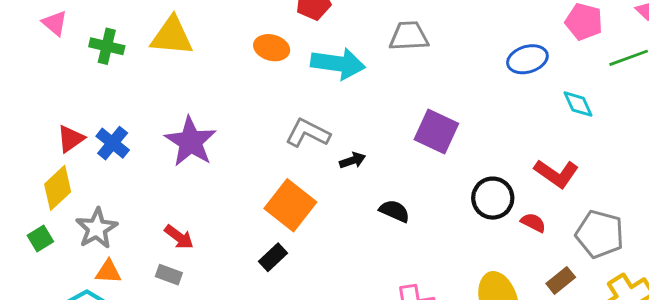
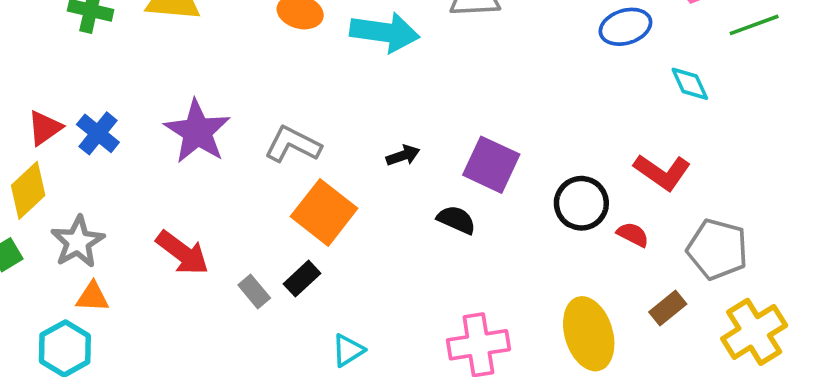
purple square: (436, 132) -> (491, 165), moved
gray L-shape: (308, 133) -> (293, 144), moved
red arrow: (179, 237) -> (183, 253), size x1.4
gray rectangle: (169, 275) -> (254, 291), moved, turned 30

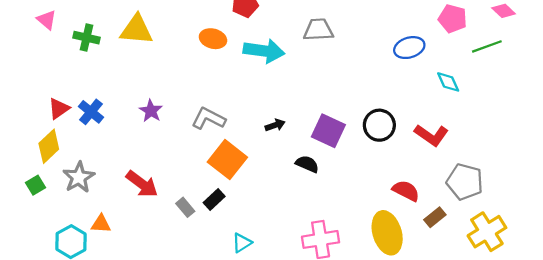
purple star: (197, 132) -> (151, 111), size x0.6
black circle: (581, 203) -> (379, 125), moved
red semicircle: (633, 234) -> (406, 191), moved, size x1.4
orange triangle: (92, 297) -> (101, 224), moved

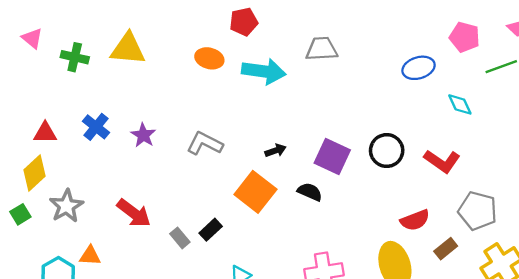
red triangle: (59, 109) -> (45, 133), turned 35
blue cross: (91, 112) -> (96, 127), moved
orange square: (227, 160) -> (255, 192), moved
red semicircle: (406, 191) -> (415, 220), turned 132

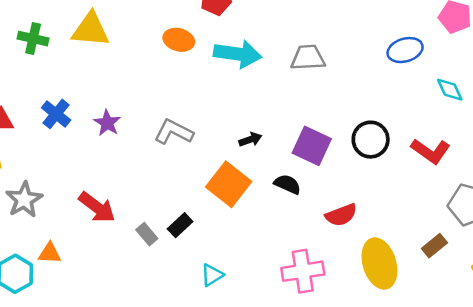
gray trapezoid: (322, 49) -> (308, 58), moved
red semicircle: (415, 220) -> (341, 215), moved

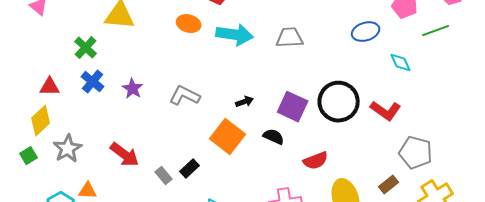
green cross: (33, 39) -> (86, 48), moved, turned 30
black circle: (371, 140) -> (339, 102), size x1.4

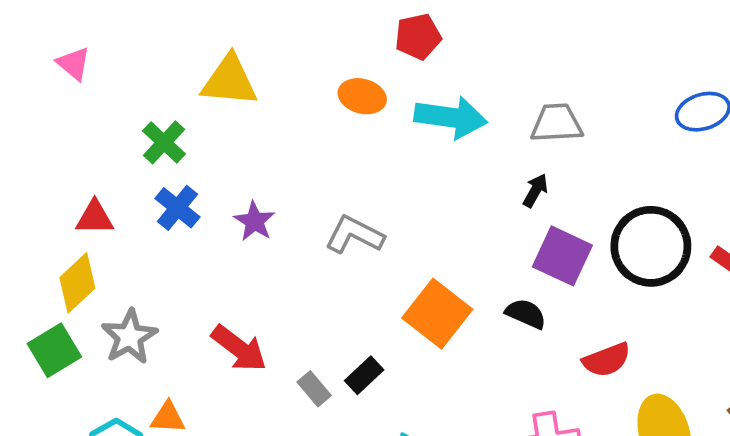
black arrow: (245, 102) -> (535, 191), moved, turned -42
green square: (29, 156) -> (54, 350), size x1.5

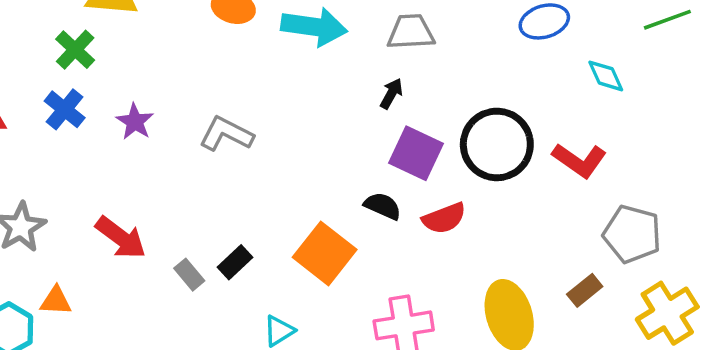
green cross: (164, 142) -> (75, 50), moved
orange square: (437, 314) -> (325, 253), moved
red semicircle: (607, 360) -> (444, 218), moved

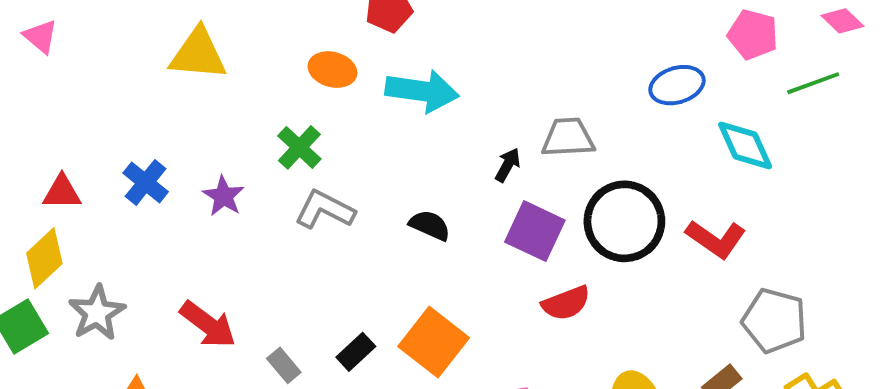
gray trapezoid: (411, 32) -> (568, 138), moved
green cross: (75, 50) -> (299, 147), moved
cyan diamond: (606, 76) -> (745, 145), size x1.4
black semicircle: (383, 206) -> (430, 225), moved
black rectangle: (235, 262) -> (356, 352), moved

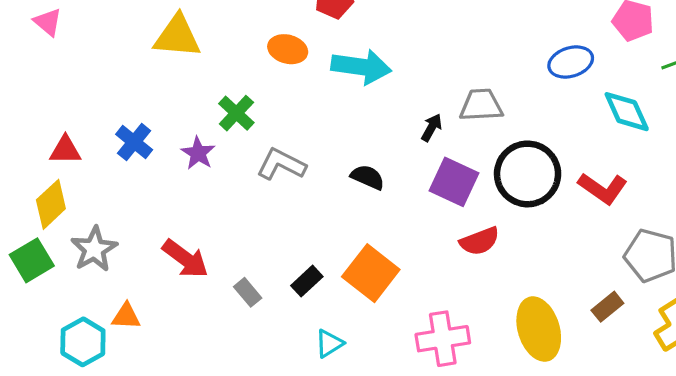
green cross: (299, 147) -> (236, 113), moved

